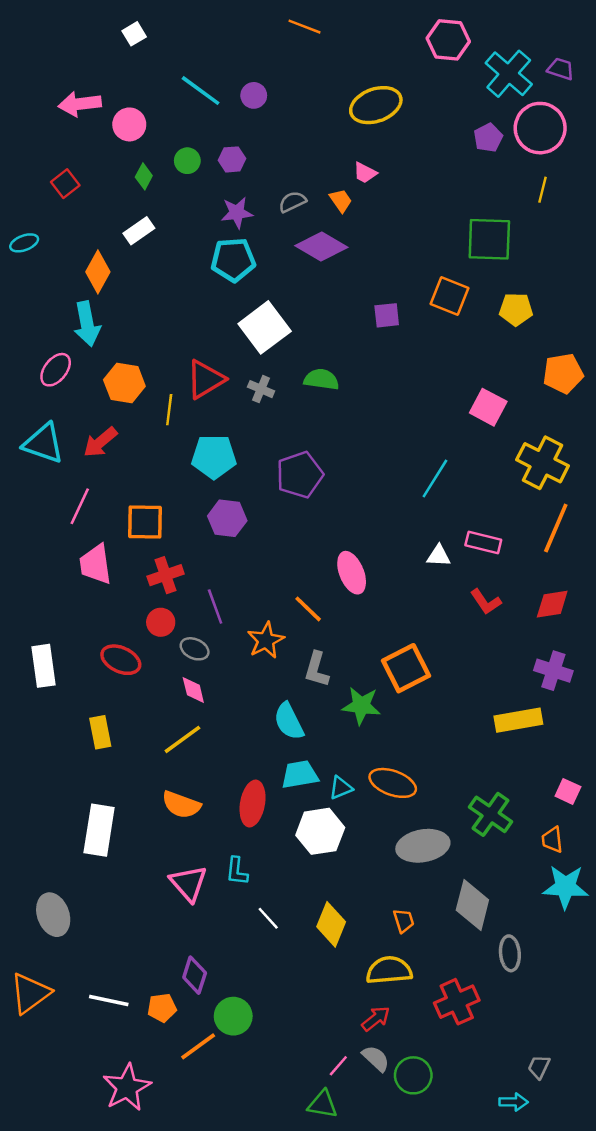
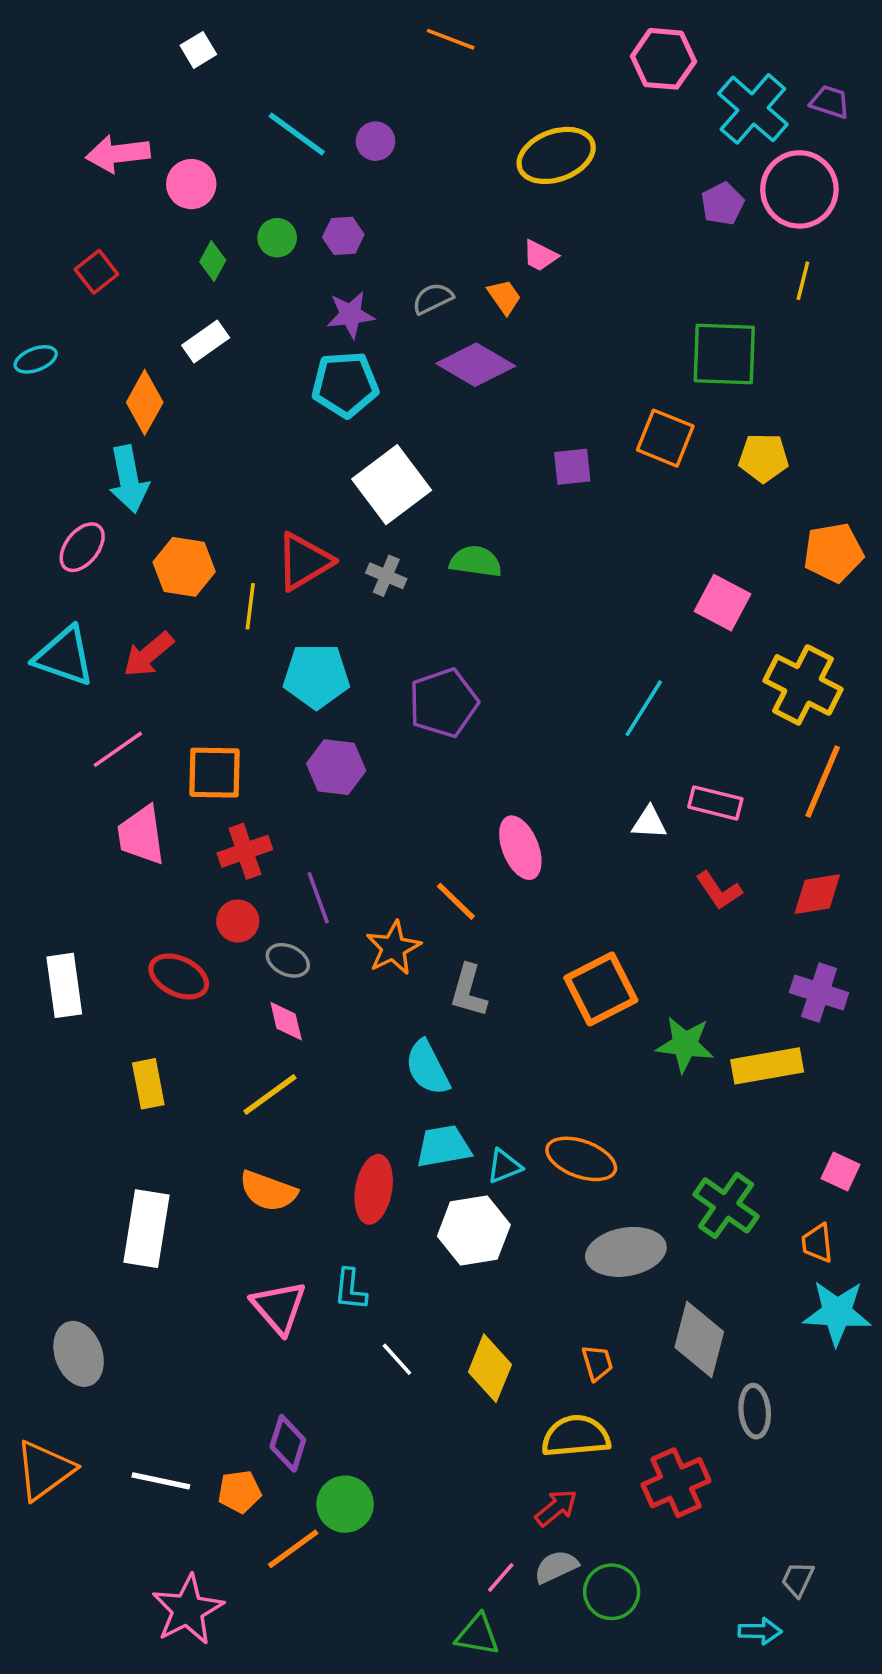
pink line: (80, 506) -> (118, 749), turned 30
green star: (361, 706) -> (685, 1044), moved
gray semicircle: (376, 1058) -> (556, 1567), turned -68

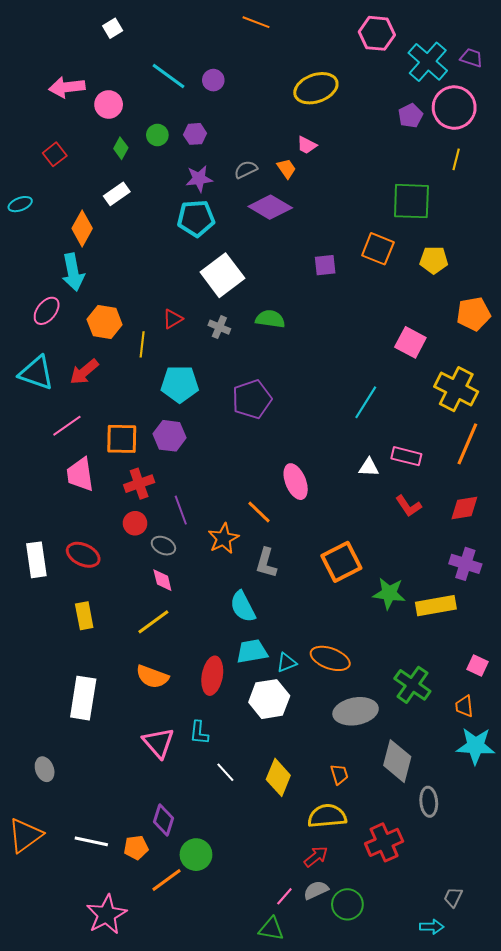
red triangle: (304, 561) -> (173, 319), size x0.6
purple hexagon: (336, 767) -> (170, 436), moved
red ellipse: (179, 976) -> (83, 555), moved
gray ellipse: (79, 1354) -> (45, 769), size x0.7

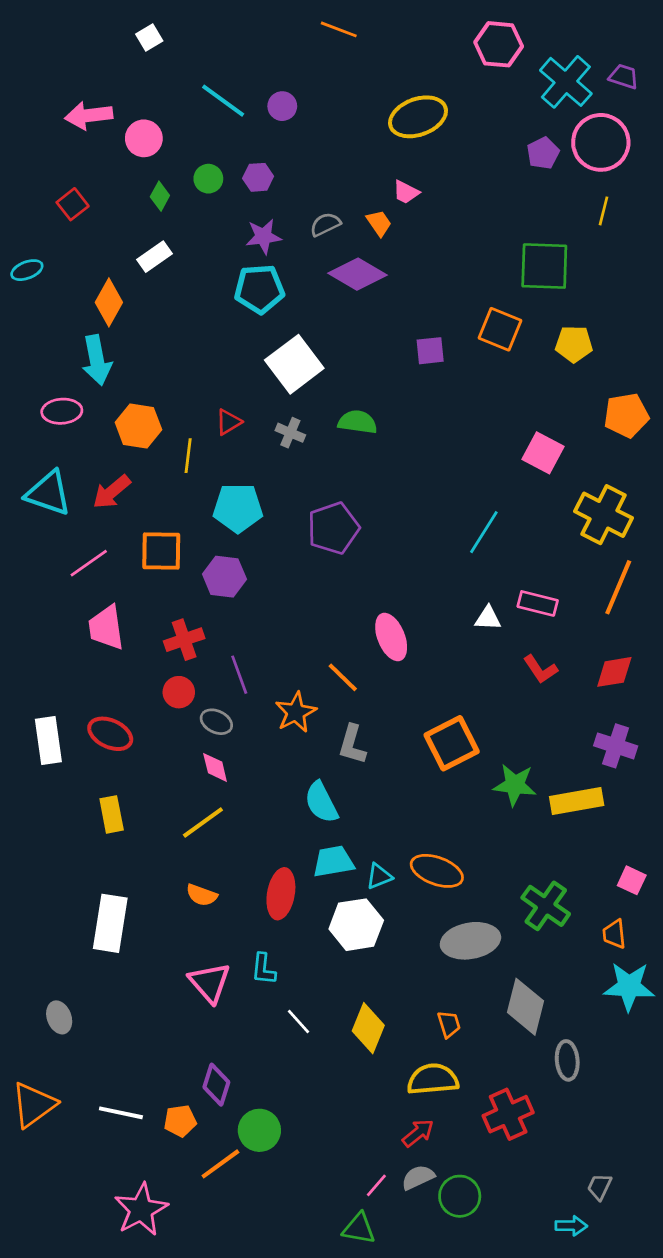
pink ellipse: (47, 311) -> (62, 411), turned 48
orange square: (122, 439) -> (161, 551), moved
orange semicircle: (152, 677) -> (202, 895), size x0.7

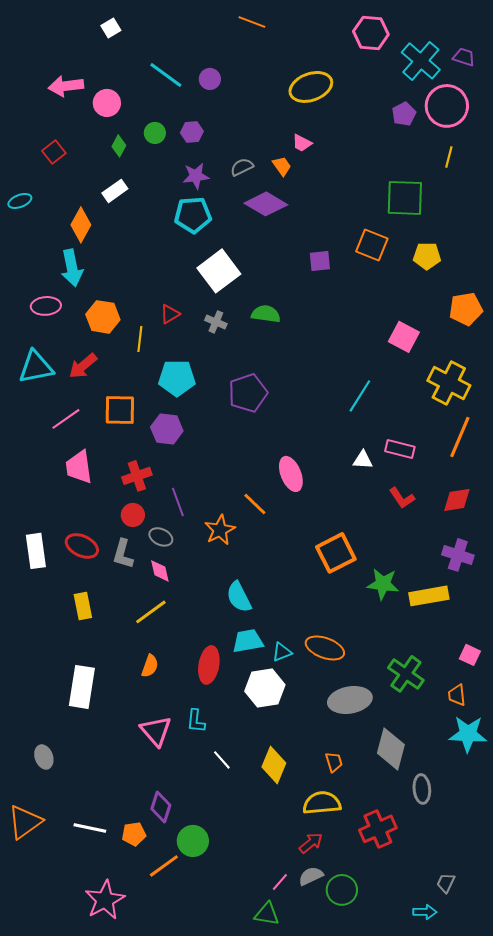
cyan triangle: (48, 493) -> (36, 367), turned -30
gray L-shape: (352, 745) -> (123, 554), moved
orange semicircle: (202, 895) -> (150, 666), turned -90

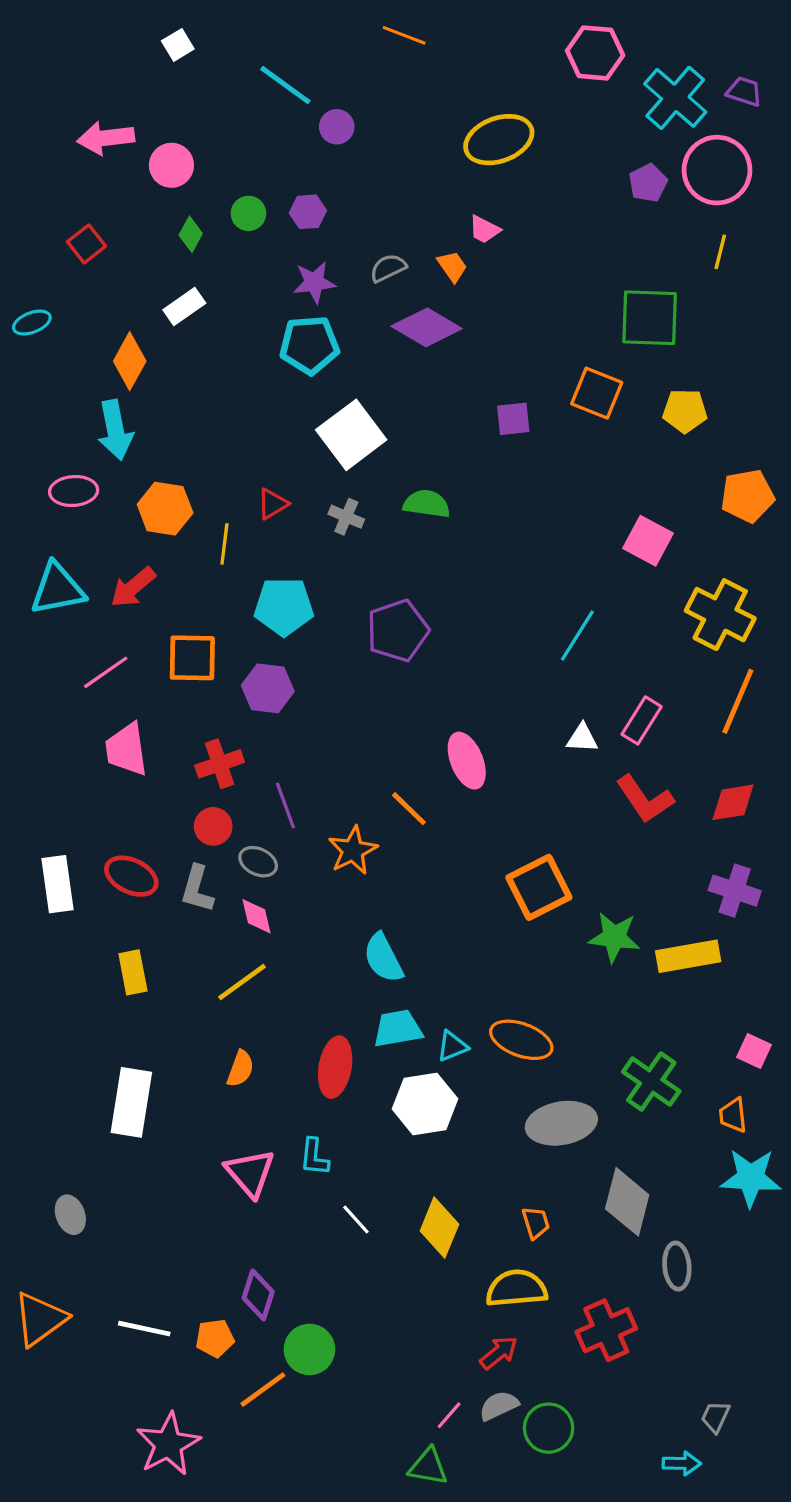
cyan line: (166, 75) -> (285, 85), moved
pink rectangle: (400, 449) -> (642, 720), turned -72
red L-shape: (402, 498) -> (645, 799), size x1.4

